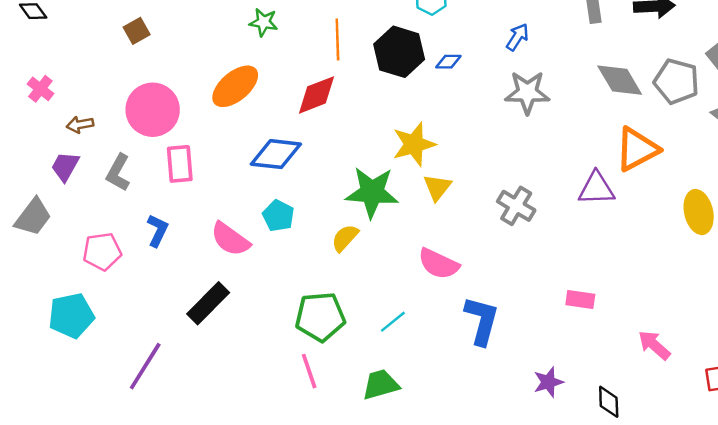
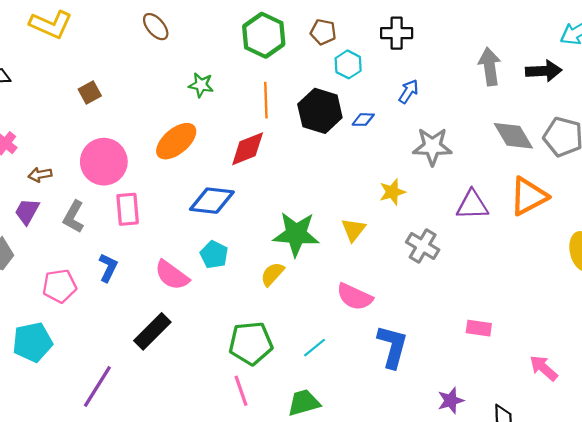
blue arrow: (517, 37) -> (409, 91), moved
yellow star: (414, 144) -> (392, 192), moved, size x0.7
purple triangle: (596, 189) -> (472, 205), moved

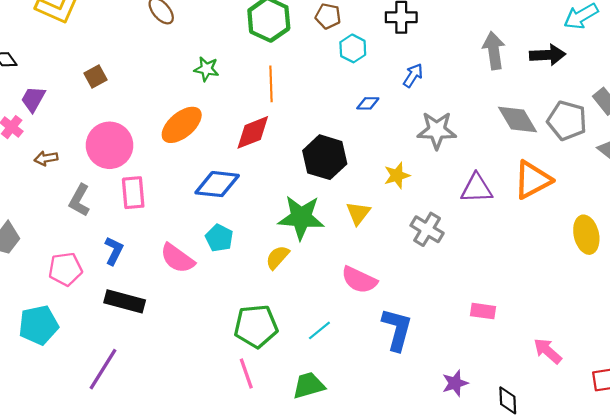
black hexagon: (320, 111) -> (325, 157), moved
purple trapezoid: (27, 211) -> (33, 99), moved
black rectangle: (152, 331) -> (125, 301), moved, turned 60

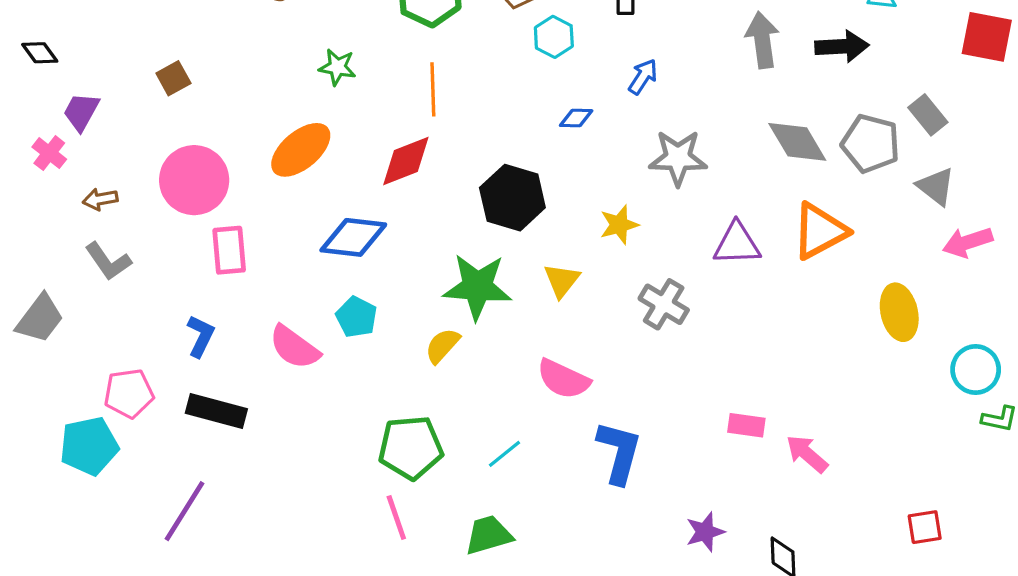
gray L-shape: (79, 200) -> (108, 261), moved, turned -64
pink pentagon: (65, 269) -> (129, 393), moved
pink arrow: (548, 351) -> (807, 454), moved

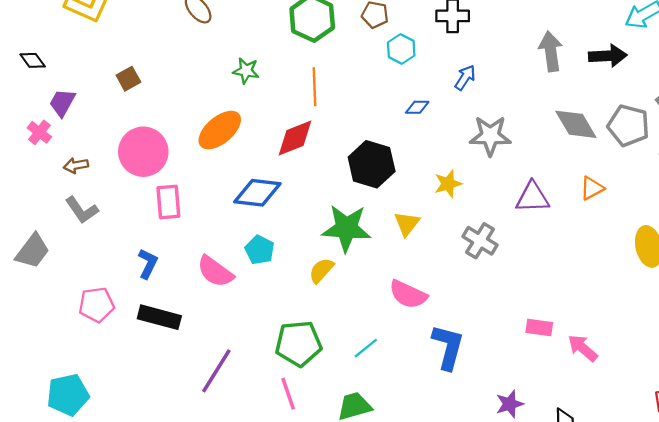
orange triangle: (820, 231) -> (592, 188), size x0.6
cyan pentagon: (89, 446) -> (68, 395), moved
purple line: (185, 511) -> (216, 371), moved

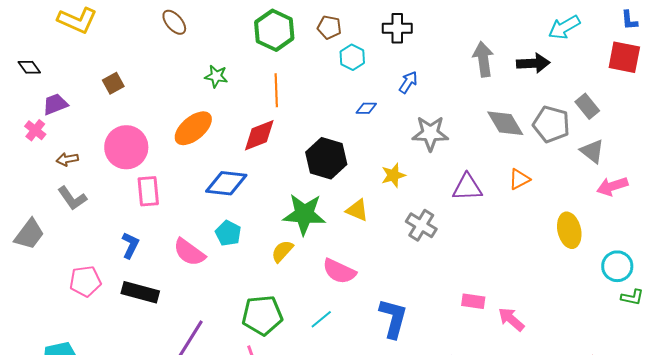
purple trapezoid: (62, 103) -> (55, 104), turned 40
yellow triangle: (407, 224) -> (357, 210), turned -45
pink semicircle: (408, 294) -> (339, 271), moved

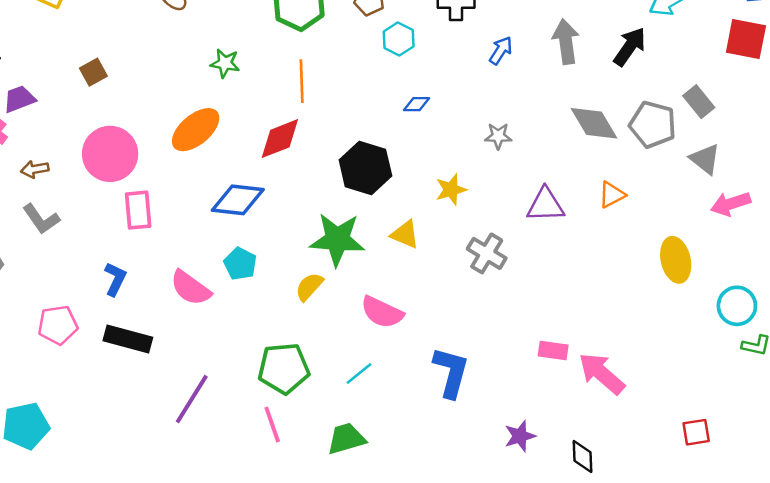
black arrow: (533, 63) -> (630, 47), turned -52
blue arrow: (408, 82) -> (501, 50), moved
gray star: (430, 133) -> (498, 136), size x0.6
pink arrow: (511, 319) -> (602, 373), size x1.4

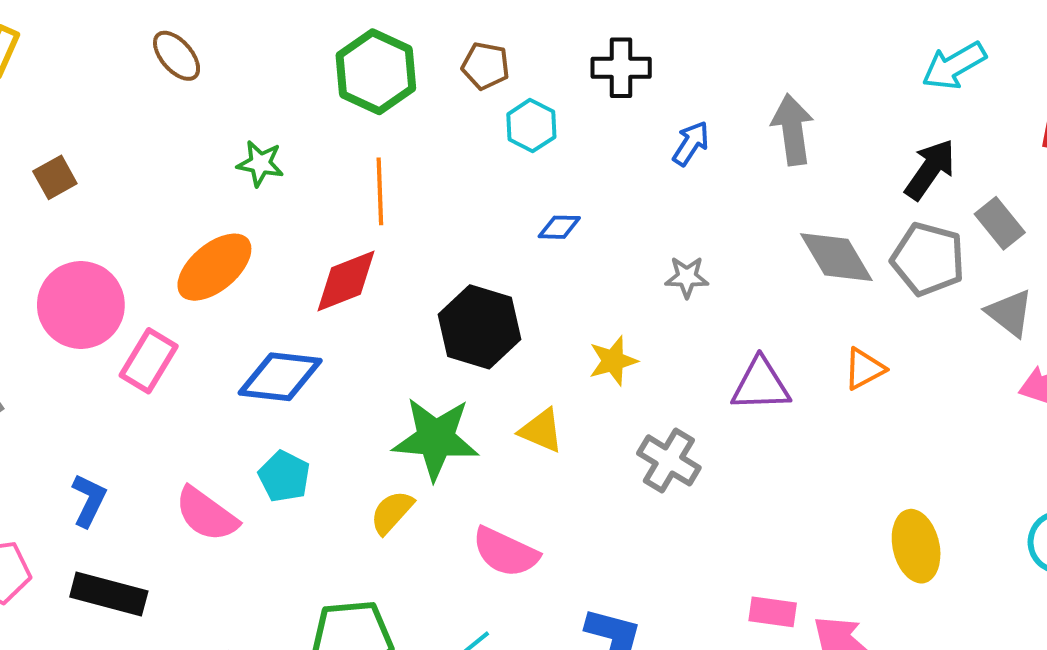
black arrow: (630, 47) -> (930, 169), moved
pink rectangle: (138, 210) -> (149, 361), moved, turned 36
yellow ellipse: (676, 260) -> (916, 546), moved

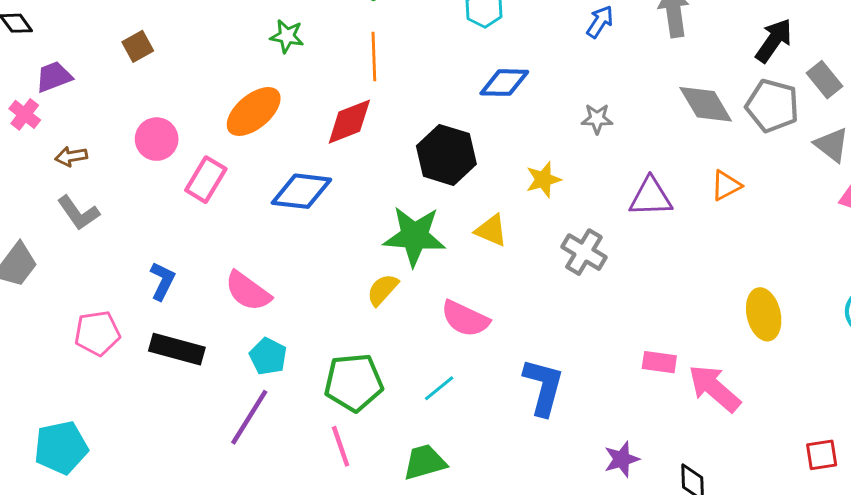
blue diamond: (559, 227) -> (504, 83), size x1.6
pink circle: (81, 305) -> (157, 139), size x0.7
cyan pentagon: (284, 476) -> (268, 356), moved

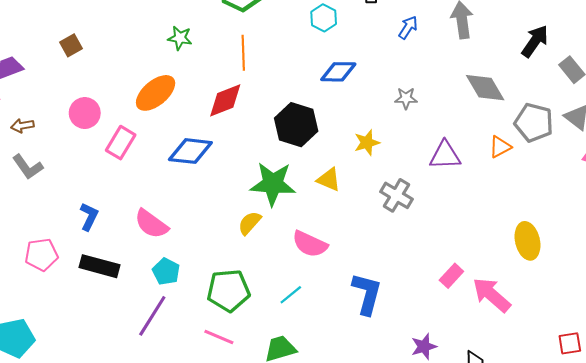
gray pentagon: (772, 106) -> (534, 123), moved
pink rectangle: (659, 362) -> (451, 276), turned -55
pink line: (341, 446) -> (219, 337), turned -48

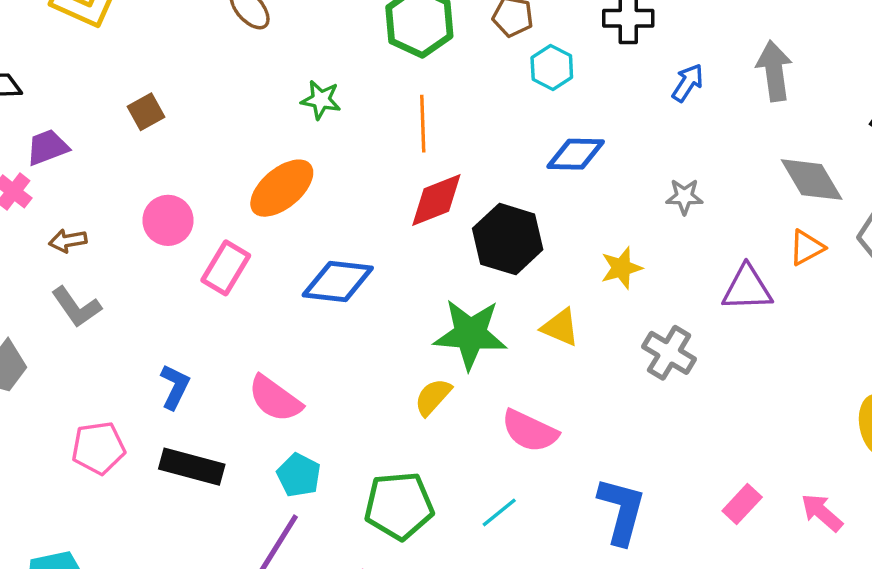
red diamond: (225, 100) -> (436, 200), moved
orange triangle: (500, 147) -> (807, 248), moved
pink rectangle: (451, 276) -> (742, 504), moved
pink arrow: (492, 295) -> (822, 512), size x0.7

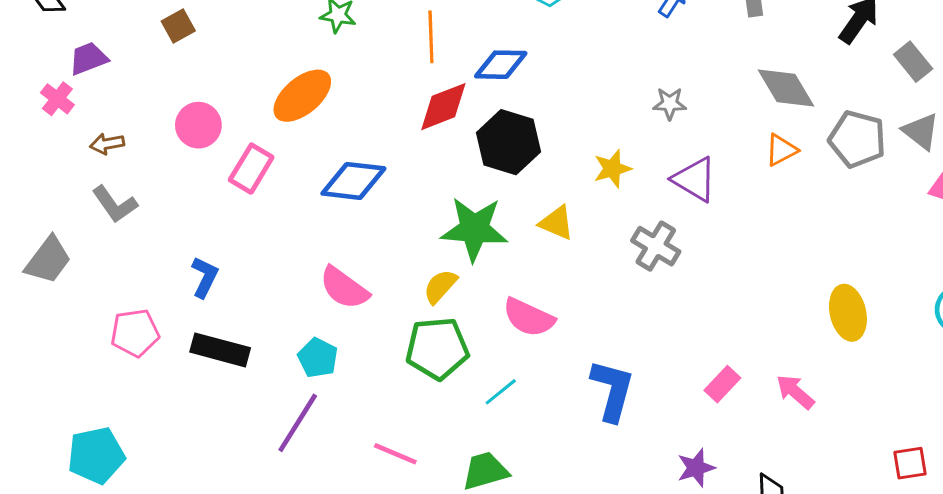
blue diamond: (576, 154) -> (501, 65), moved
purple triangle: (747, 288) -> (694, 179), moved, turned 33
pink semicircle: (275, 399) -> (344, 288), moved
green pentagon: (399, 506) -> (437, 348), moved

